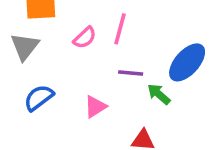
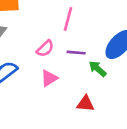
pink semicircle: (85, 38) -> (45, 49), moved

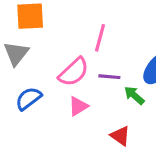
pink semicircle: (45, 49) -> (74, 72), size x1.5
red triangle: (85, 104) -> (120, 136), turned 30

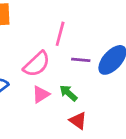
purple line: (109, 77) -> (81, 60), moved
green arrow: (134, 95) -> (68, 93), moved

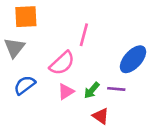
purple line: (81, 60) -> (116, 89), moved
green arrow: (68, 93) -> (92, 90), turned -90

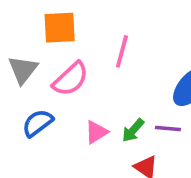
orange square: (26, 17) -> (60, 28), moved
pink semicircle: (62, 63) -> (71, 79), moved

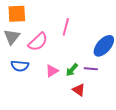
orange square: (60, 28) -> (17, 14), moved
blue semicircle: (38, 123) -> (20, 66), turned -138

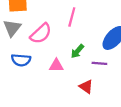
green arrow: (72, 70) -> (77, 51), moved
pink triangle: (52, 71) -> (56, 66), turned 32

